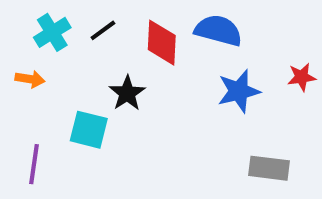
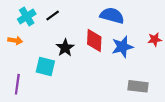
red diamond: (162, 43) -> (94, 40), moved

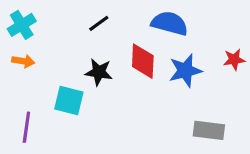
black line: (53, 16) -> (99, 23), moved
cyan cross: (27, 17) -> (22, 25), moved
black star: (65, 48) -> (99, 72), turned -30

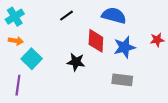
black star: (99, 72) -> (76, 62), moved
cyan square: (69, 100) -> (32, 59), moved, turned 30
gray rectangle: (209, 130) -> (122, 80), moved

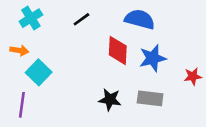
cyan cross: (15, 17) -> (31, 18), moved
red star: (157, 40) -> (193, 76), moved
black star: (76, 62) -> (110, 100), moved

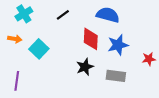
cyan square: (39, 72) -> (39, 49), moved
black star: (110, 100) -> (85, 67), moved, turned -30

